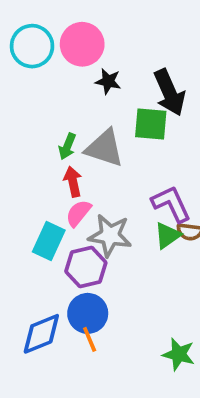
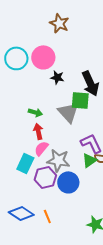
green arrow: (67, 146) -> (35, 112), turned -96
gray triangle: (104, 148) -> (68, 112), moved, turned 30
blue circle: (88, 313) -> (68, 182), moved
blue diamond: (41, 334) -> (21, 213), turned 55

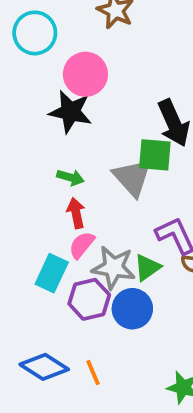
cyan circle: (16, 58) -> (35, 33), moved
black star: (57, 77) -> (70, 112), moved, size x1.6
green triangle: (89, 160) -> (147, 267), moved

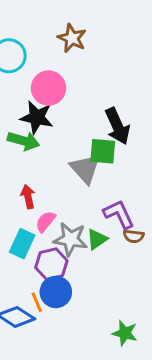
green arrow: (70, 177) -> (24, 141), moved, size x1.5
red arrow: (76, 213) -> (28, 197), moved
blue circle: (132, 309) -> (56, 292), moved
orange line: (93, 373) -> (37, 302), moved

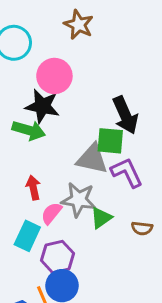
gray triangle: (85, 169) -> (92, 159), turned -36
purple L-shape: (119, 214) -> (127, 172), moved
gray star: (70, 239) -> (79, 200), moved
green triangle: (97, 239) -> (101, 218), moved

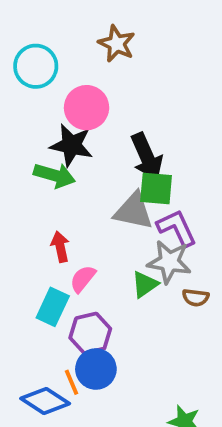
black arrow: (125, 115) -> (147, 156), moved
gray star: (79, 200) -> (169, 262), moved

